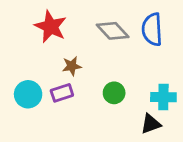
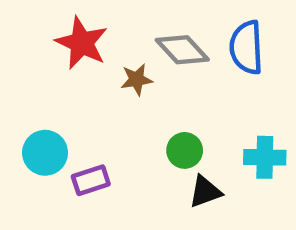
brown star: (72, 66) -> (137, 80), moved
purple rectangle: (62, 93) -> (91, 180), moved
black triangle: (151, 124) -> (205, 192), moved

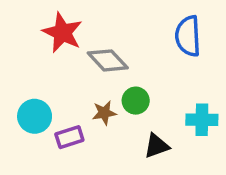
gray diamond: (182, 50) -> (108, 60), moved
brown star: (137, 80) -> (104, 113), moved
green circle: (185, 150) -> (136, 101), moved

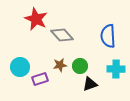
blue semicircle: (188, 36) -> (108, 36), moved
green circle: (136, 101) -> (80, 66), moved

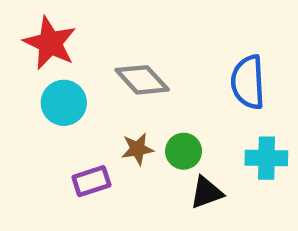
red star: (36, 19) -> (50, 43), moved
cyan circle: (20, 67) -> (64, 103), moved

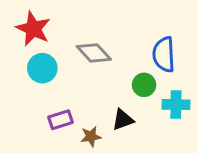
brown star: (137, 149) -> (91, 136), moved
green circle: (184, 151) -> (144, 85), moved
black triangle: (207, 193) -> (123, 120), moved

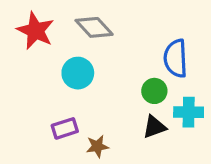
gray diamond: (94, 53) -> (94, 27), moved
cyan circle: (42, 68) -> (78, 73), moved
black triangle: (123, 120) -> (154, 127), moved

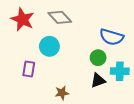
blue semicircle: (176, 58) -> (111, 37), turned -70
purple rectangle: (65, 128) -> (29, 69), moved, turned -63

